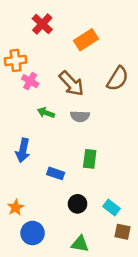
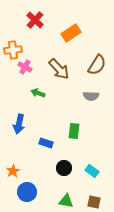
gray semicircle: (80, 116) -> (91, 96), moved
brown square: (122, 232) -> (94, 202), moved

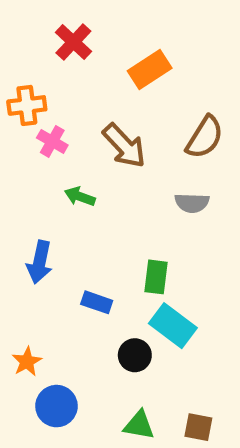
cyan rectangle: (92, 171) -> (173, 326), moved, size x1.5

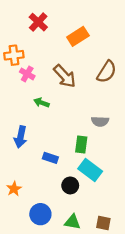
gray semicircle: (192, 203) -> (100, 121), moved
blue circle: (56, 406) -> (40, 214), moved

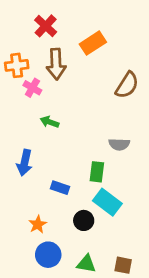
brown arrow: (65, 76) -> (56, 64), moved, turned 40
orange star: (14, 189) -> (38, 224), moved

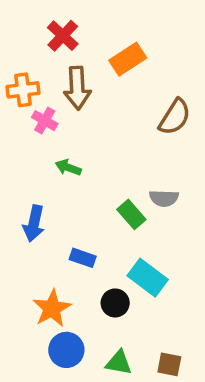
green rectangle: (97, 172) -> (131, 214), moved, turned -48
orange star: (38, 224) -> (52, 308), size x1.5

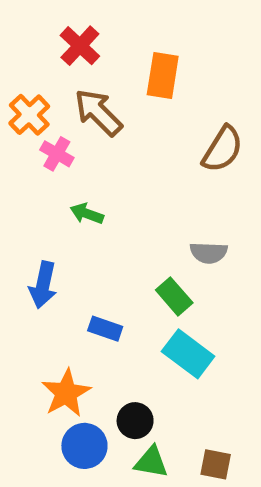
orange rectangle: (128, 59) -> (163, 76), turned -48
brown arrow: (77, 88) -> (98, 112), turned 138
orange cross: (23, 90) -> (29, 115), turned -36
green rectangle: (131, 214) -> (174, 296), moved
black circle: (115, 303) -> (135, 421), moved

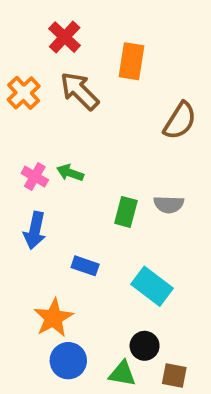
pink cross: (57, 154) -> (35, 177), moved
green rectangle: (174, 296) -> (126, 212), moved, turned 56
black circle: (135, 421) -> (145, 346), moved

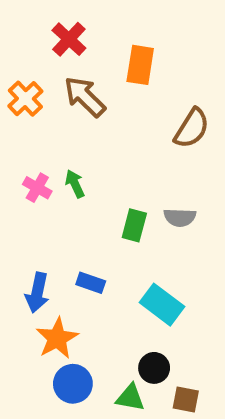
green arrow: (70, 173) -> (75, 184), turned 45
blue arrow: (35, 230) -> (37, 293), moved

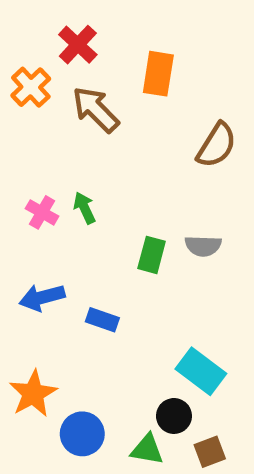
orange cross: (25, 99) -> (31, 87), moved
blue arrow: (37, 293) -> (42, 297), moved, turned 63
cyan rectangle: (162, 305) -> (201, 371), moved
orange star: (57, 338) -> (33, 394), moved
brown square: (186, 400) -> (210, 452), turned -32

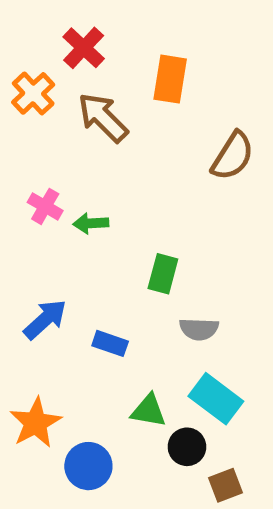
green arrow: (84, 208) -> (91, 223), turned -68
pink cross: (42, 212) -> (45, 206), moved
gray semicircle: (203, 246) -> (199, 329), moved
blue arrow: (42, 297) -> (45, 319), turned 153
green triangle: (147, 450) -> (149, 411), moved

